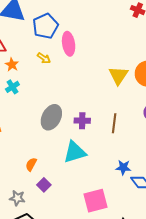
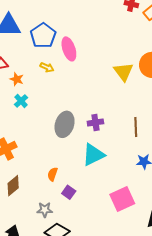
brown line: (114, 123) -> (136, 127), moved

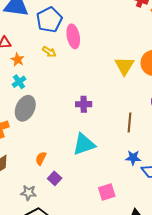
purple cross: (95, 122) -> (84, 104), moved
gray ellipse: (65, 124) -> (25, 108), moved
pink square: (122, 199) -> (107, 192), size x0.7

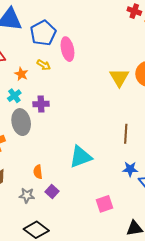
orange star: (18, 60) -> (21, 74), moved
purple cross: (84, 104) -> (41, 104), moved
gray ellipse: (25, 108) -> (21, 122), turned -35
orange semicircle: (41, 158) -> (38, 172), turned -32
gray star: (28, 193) -> (27, 195), moved

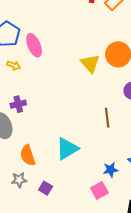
blue star: (130, 169) -> (111, 170), moved
orange semicircle: (38, 172) -> (28, 155), moved, size x1.5
gray star: (27, 195) -> (19, 180), moved

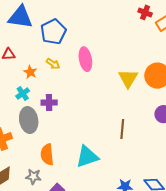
pink ellipse: (34, 45) -> (85, 59), moved
brown line: (107, 118) -> (122, 129), moved

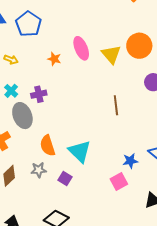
pink ellipse: (85, 59) -> (81, 48), moved
yellow arrow: (53, 64) -> (11, 60), moved
orange star: (30, 72) -> (54, 59), moved
cyan triangle: (87, 157) -> (80, 151), moved, turned -45

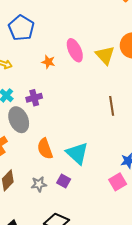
gray star: (39, 170) -> (39, 184), moved

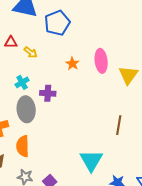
orange semicircle: (45, 149) -> (23, 146), moved
cyan triangle: (77, 153) -> (91, 160), moved

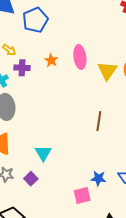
purple cross: (48, 93) -> (22, 68), moved
cyan triangle: (91, 160) -> (43, 153), moved, size x0.7

